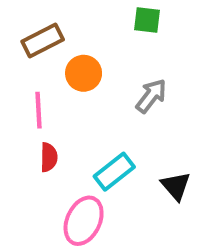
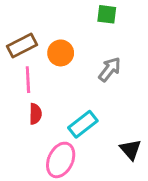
brown rectangle: (43, 40) -> (22, 46), moved
black triangle: (176, 186) -> (130, 150), moved

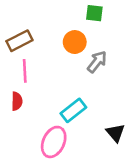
orange circle: (61, 53) -> (75, 42), moved
red semicircle: (35, 114) -> (17, 101), moved

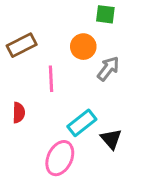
pink line: (25, 71) -> (51, 79), moved
black triangle: (115, 133) -> (111, 139), moved

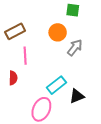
pink line: (51, 79) -> (25, 56), moved
black triangle: (111, 139) -> (77, 96), turned 49

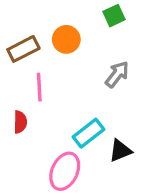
green square: (73, 10) -> (114, 16), turned -32
orange circle: (58, 32) -> (66, 39), moved

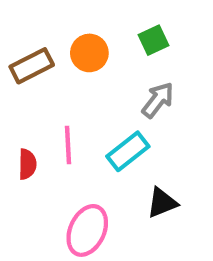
green square: (114, 16) -> (154, 40), moved
pink line: (39, 87) -> (68, 145), moved
cyan rectangle: (89, 133) -> (128, 151), moved

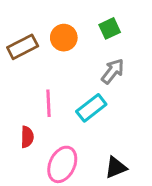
red semicircle: (27, 164) -> (27, 137), moved
black triangle: (162, 203) -> (116, 167), moved

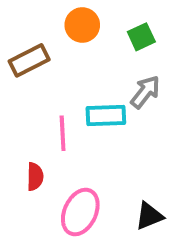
orange circle: (64, 38) -> (82, 25), moved
cyan rectangle: (91, 108) -> (106, 116), moved, turned 36

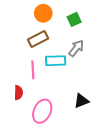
brown rectangle: (29, 60) -> (38, 39), moved
black triangle: (149, 216) -> (81, 101), moved

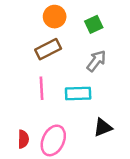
cyan rectangle: (56, 61) -> (78, 94), moved
red semicircle: (19, 93) -> (23, 139), moved

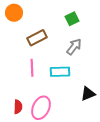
orange circle: (55, 17) -> (14, 13), moved
black triangle: (103, 127) -> (88, 94), moved

